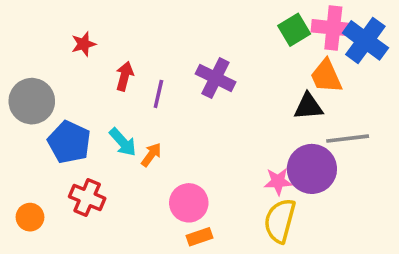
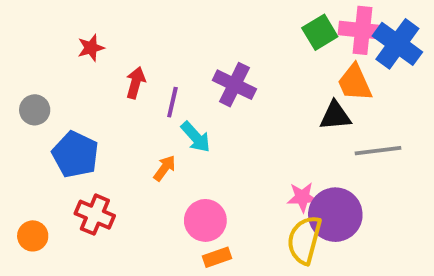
gray circle: (32, 101) -> (35, 110), size x0.6
cyan arrow: (123, 142) -> (196, 137), moved
purple circle: (312, 169) -> (335, 215), moved

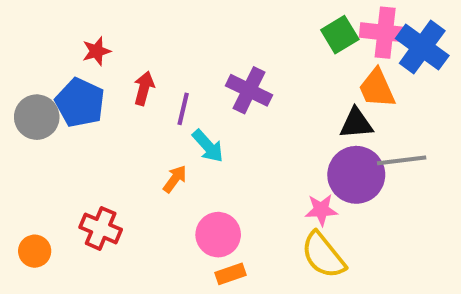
gray circle: (35, 110) -> (37, 117), size x1.4
blue pentagon: (75, 154) -> (80, 103), moved
purple circle: (335, 215) -> (356, 175), moved
yellow semicircle: (304, 240) -> (323, 255), turned -54

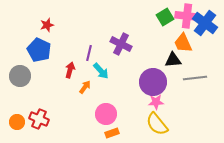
red arrow: (144, 88) -> (70, 70), moved
gray circle: (37, 117) -> (20, 76), moved
purple circle: (356, 175) -> (153, 82), moved
red cross: (101, 228) -> (39, 119), moved

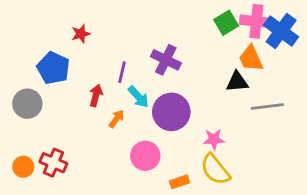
red star: (47, 25) -> (81, 34), moved
purple circle: (153, 82) -> (171, 112), moved
orange rectangle: (112, 133) -> (180, 182), moved

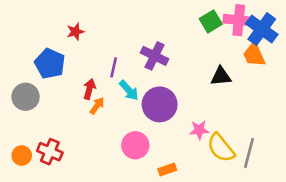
orange trapezoid: (251, 58) -> (254, 55), moved
gray line: (267, 106) -> (249, 153), moved, turned -68
orange arrow: (116, 119) -> (97, 106), moved
yellow semicircle: (215, 169) -> (221, 148), moved

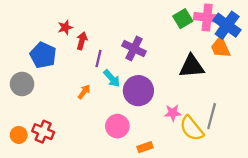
black triangle: (221, 76) -> (192, 66), size x1.4
red arrow: (89, 89) -> (82, 41), moved
gray line: (249, 153) -> (212, 116), moved

